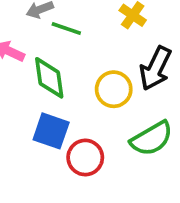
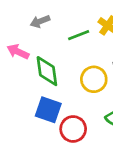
green line: (66, 29) -> (79, 35), moved, turned -40

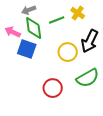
green diamond: (47, 71) -> (34, 28), moved
blue square: (48, 110) -> (27, 49), moved

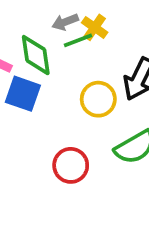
gray arrow: (29, 10) -> (65, 22), moved
yellow cross: (78, 13) -> (95, 27), moved

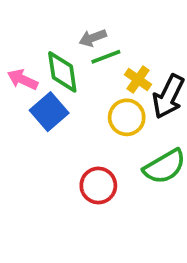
yellow cross: (95, 27) -> (138, 79), moved
blue square: (23, 94) -> (49, 112), turned 30

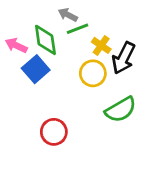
gray arrow: (93, 38) -> (68, 15), turned 48
red circle: (98, 185) -> (54, 132), moved

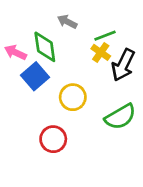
green line: (78, 29) -> (105, 36), moved
yellow circle: (93, 73) -> (73, 97), moved

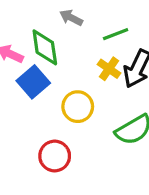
yellow cross: (101, 52) -> (109, 69), moved

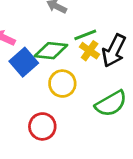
green line: (116, 34) -> (85, 35), moved
green diamond: (45, 47) -> (51, 51), moved, turned -76

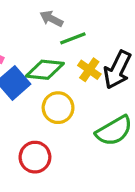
green line: (85, 35) -> (73, 38), moved

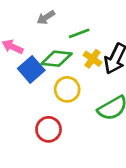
gray arrow: (51, 19) -> (46, 17), moved, turned -60

